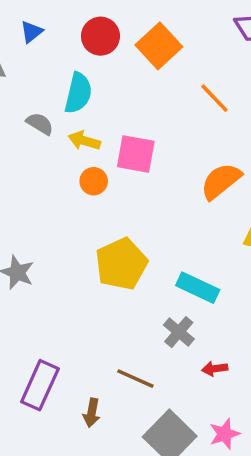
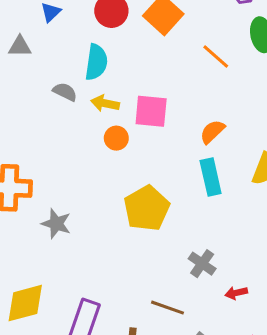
orange semicircle: (221, 181) -> (212, 132), moved, size x0.7
cyan rectangle: (198, 288) -> (211, 177), moved, turned 57

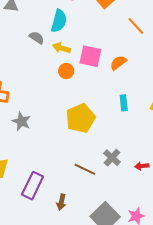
orange semicircle: (212, 132) -> (118, 63), moved
cyan rectangle: (211, 177) -> (124, 103), size x0.7
red arrow: (236, 293) -> (142, 166), moved
brown line: (168, 308) -> (85, 169), moved

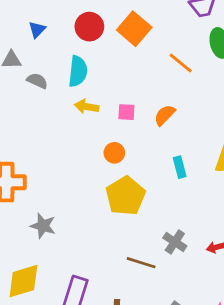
gray semicircle: (37, 38) -> (37, 81), moved
pink square: (90, 56) -> (126, 112), size x0.6
orange circle: (66, 71) -> (114, 153), moved
gray star: (21, 121) -> (43, 226), moved

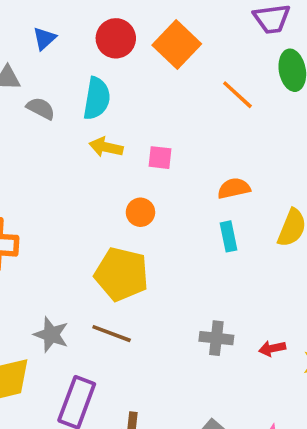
orange semicircle: (165, 115) -> (234, 188), moved, turned 30
yellow pentagon: (125, 196) -> (122, 274), moved, turned -30
gray star: (43, 226) -> (51, 335), moved
gray cross: (175, 242) -> (216, 338), turned -30
brown line: (141, 263) -> (112, 334), moved

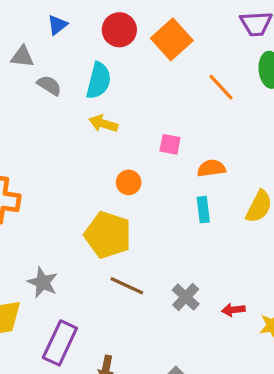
pink square: (160, 158) -> (170, 144), moved
brown line: (112, 334) -> (127, 286), moved
gray cross: (216, 338) -> (186, 297), turned 32

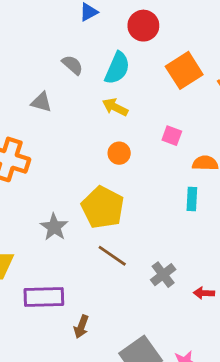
orange square: (172, 39) -> (184, 70), moved
gray triangle: (22, 57) -> (41, 102), moved
orange circle: (129, 182) -> (119, 153), moved
gray star: (43, 282) -> (54, 227), moved
purple rectangle: (60, 343) -> (44, 297), turned 54

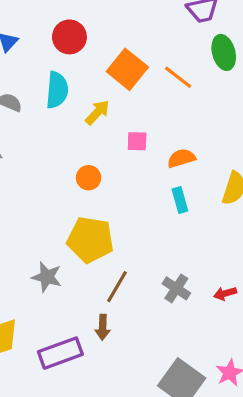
yellow arrow: (115, 107) -> (97, 112), moved, turned 125
brown line: (112, 256) -> (117, 287), turned -76
brown arrow: (81, 327) -> (103, 327), moved

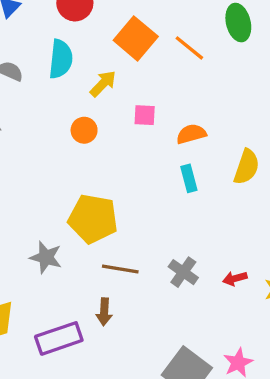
orange circle: (89, 178) -> (84, 130), moved
brown line: (117, 287) -> (120, 269), turned 68

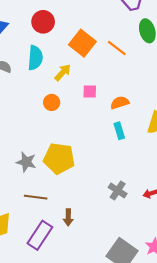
gray star: (46, 257) -> (26, 162), moved
brown line: (120, 269) -> (36, 197), moved
purple rectangle: (59, 338) -> (40, 235), turned -36

